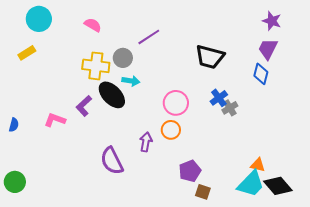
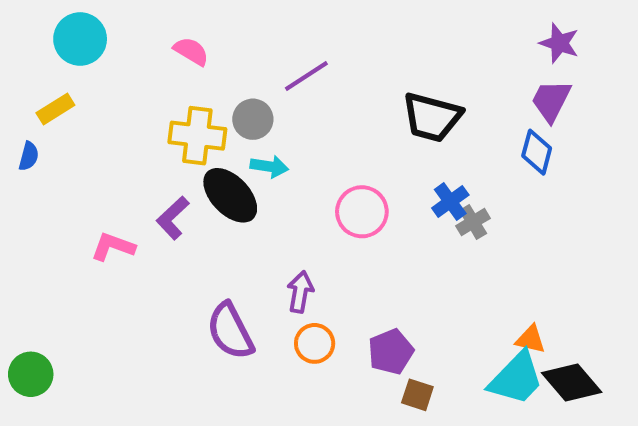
blue semicircle: (14, 125) -> (29, 156), moved
orange circle: (171, 130) -> (315, 343), moved

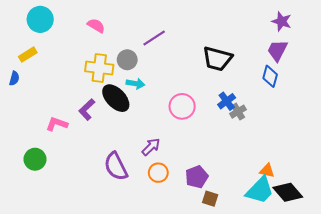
purple arrow: (300, 292) -> (151, 147), turned 36
green circle: (31, 374) -> (35, 159), moved

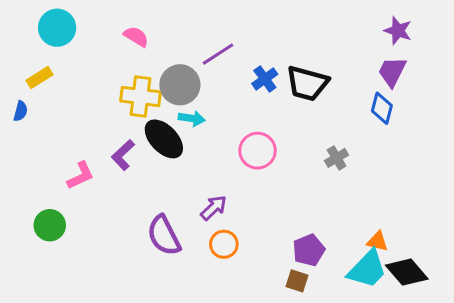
gray circle: (127, 60) -> (180, 85), size x1.4
blue cross: (227, 101) -> (265, 79), moved
pink L-shape: (57, 124) -> (80, 175), turned 135
purple pentagon: (197, 177) -> (309, 250), moved

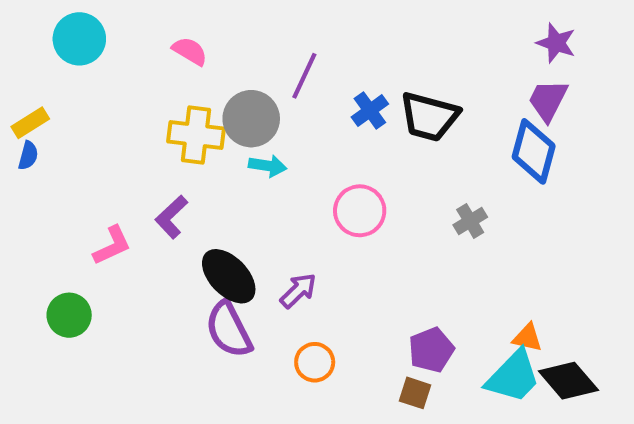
purple line: (218, 54) -> (304, 76), turned -32
yellow rectangle: (40, 77) -> (30, 123), moved
blue diamond: (382, 108) -> (534, 151), size x1.4
black ellipse: (164, 139) -> (229, 276), moved
orange circle: (224, 244) -> (315, 362), moved

